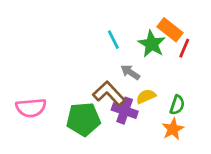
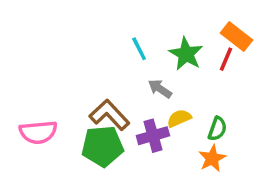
orange rectangle: (170, 30) -> (236, 37), moved
brown L-shape: (109, 94) -> (109, 115), moved
purple cross: (125, 111) -> (153, 136), turned -35

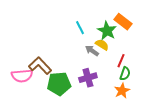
orange rectangle: (236, 37) -> (123, 22), moved
red line: (226, 59) -> (121, 61), moved
brown L-shape: (109, 115) -> (40, 66), moved
yellow semicircle: (179, 118) -> (102, 45), moved, turned 56

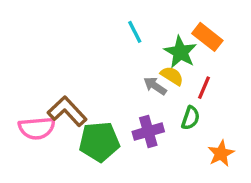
cyan line: (80, 28) -> (135, 32), moved
red line: (121, 61) -> (204, 88), moved
green semicircle: (125, 74) -> (191, 118), moved
orange star: (122, 91) -> (221, 153), moved

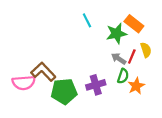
green star: (180, 52) -> (116, 34), turned 30
yellow semicircle: (172, 76) -> (146, 50), moved, turned 40
gray arrow: (155, 86) -> (119, 59), moved
orange star: (221, 153) -> (136, 86), moved

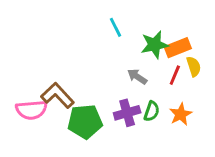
orange rectangle: (134, 24) -> (178, 48), moved, turned -60
gray arrow: (119, 59) -> (137, 77), moved
green semicircle: (123, 76) -> (152, 111), moved

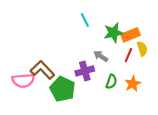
purple cross: (127, 113) -> (85, 71), moved
green pentagon: (85, 121) -> (63, 89), turned 30

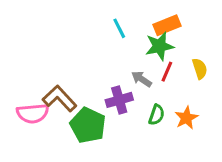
orange rectangle: (131, 35) -> (167, 25), moved
red line: (128, 55) -> (167, 72), moved

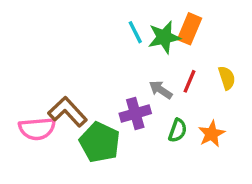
orange rectangle: (167, 25) -> (190, 29), turned -45
green star: (159, 46) -> (164, 37), moved

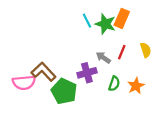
green star: (164, 37) -> (105, 24), turned 30

